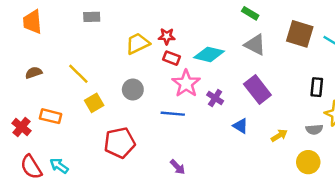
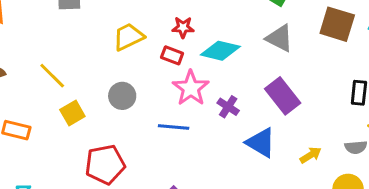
red star: (167, 36) -> (183, 27), moved
blue triangle: (240, 126) -> (261, 143), size x1.5

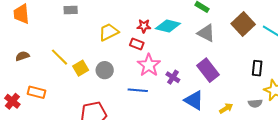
brown square: (337, 24) -> (243, 24), turned 30
cyan diamond: (220, 51) -> (168, 26), moved
yellow square: (72, 113) -> (81, 68), moved

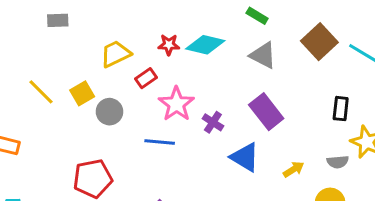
red rectangle: (137, 44) -> (146, 78), moved, turned -56
yellow square: (81, 68) -> (82, 93), moved

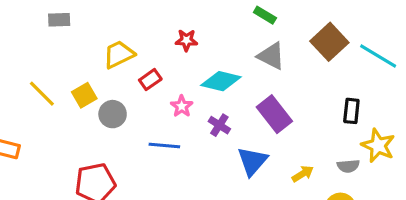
red star: (169, 45) -> (186, 40), moved
cyan diamond: (205, 45) -> (221, 81), moved
pink star: (176, 104) -> (182, 106), size x0.6
blue triangle: (245, 157) -> (252, 161), turned 40

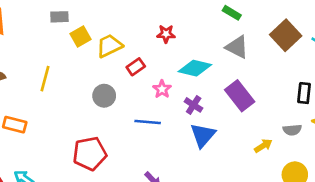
yellow line: (42, 94) -> (45, 79), turned 60
yellow square: (84, 95) -> (80, 37), moved
blue triangle: (252, 161) -> (203, 135), moved
gray semicircle: (348, 166) -> (292, 130), moved

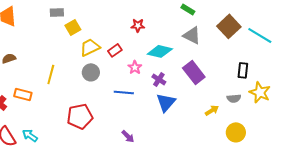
yellow trapezoid: (109, 46) -> (90, 47), moved
yellow line: (45, 79) -> (51, 74), moved

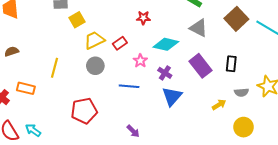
black rectangle: (243, 70) -> (231, 64), moved

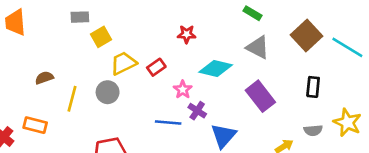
brown semicircle: (12, 51) -> (44, 78), moved
black rectangle: (231, 64) -> (313, 87), moved
gray circle: (95, 66) -> (108, 92), moved
purple cross: (165, 73) -> (197, 111), moved

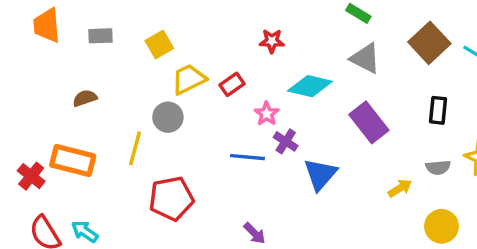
gray rectangle: (80, 17) -> (100, 36), moved
yellow line: (72, 99) -> (135, 148), moved
orange rectangle: (35, 125) -> (73, 160), size x1.4

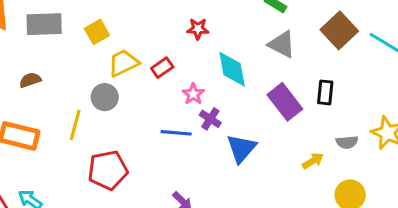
gray rectangle: (100, 36) -> (44, 24), size x1.6
cyan diamond: (310, 86) -> (232, 69), turned 66
black rectangle: (438, 110) -> (325, 92), moved

